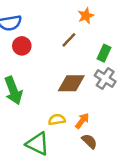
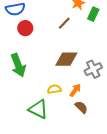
green rectangle: (104, 53) -> (93, 14), moved
gray cross: (105, 78) -> (93, 69), moved, turned 30

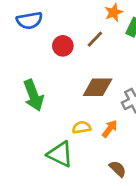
red circle: (25, 28) -> (63, 46), moved
brown semicircle: (81, 107) -> (118, 169), moved

